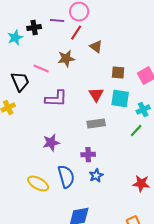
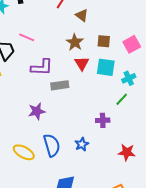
brown star: (66, 59) -> (75, 42), moved, turned -30
gray rectangle: (96, 124) -> (60, 85), moved
purple cross: (88, 155) -> (103, 120), moved

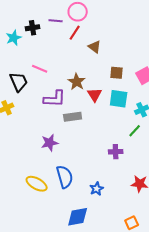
brown star: (75, 42) -> (77, 82), moved
blue star: (82, 144) -> (97, 189), moved

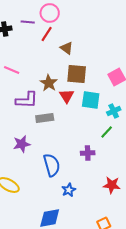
brown square: (117, 73) -> (77, 74), moved, size x1.5
blue semicircle: (65, 177) -> (52, 165), moved

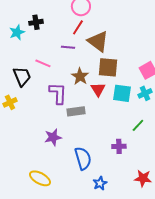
purple line: (28, 22) -> (68, 47), moved
brown triangle: (67, 48) -> (98, 41), size x1.6
purple L-shape: (27, 100) -> (58, 93), turned -90
cyan cross: (114, 111) -> (145, 93), moved

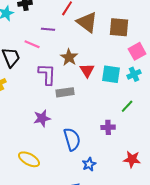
purple line: (68, 47) -> (48, 29), moved
brown square: (108, 67) -> (119, 27), moved

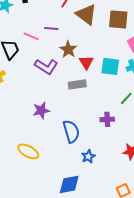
purple line: (48, 29) -> (51, 28), moved
purple L-shape: (47, 74) -> (46, 66), turned 120
gray rectangle: (65, 92) -> (77, 84), moved

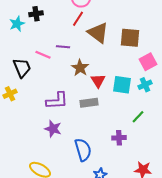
purple L-shape: (46, 66) -> (57, 101), moved, turned -35
purple star: (41, 110) -> (53, 129), turned 30

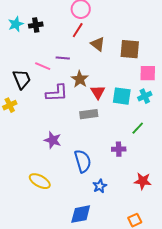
cyan star: (17, 24) -> (16, 24), moved
brown triangle: (98, 33) -> (98, 44), size x0.7
pink square: (148, 62) -> (148, 73), turned 30
purple L-shape: (57, 101) -> (57, 93), moved

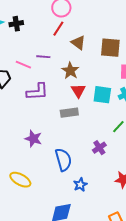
brown star: (80, 79) -> (70, 71), moved
purple cross: (119, 149) -> (99, 148), turned -32

